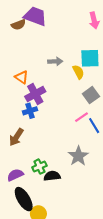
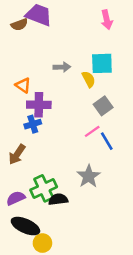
purple cross: (35, 94) -> (39, 105), turned 30
green cross: (39, 167) -> (44, 188), size x1.5
black ellipse: (24, 199) -> (25, 226), turned -35

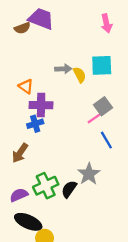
yellow semicircle: (89, 79) -> (80, 75), moved
pink line: (92, 131) -> (95, 118), moved
black semicircle: (58, 199) -> (69, 189), moved, turned -48

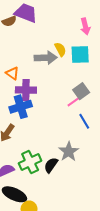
pink arrow: (106, 23) -> (85, 26), moved
gray arrow: (63, 69) -> (46, 58), size x1.5
yellow semicircle: (80, 75) -> (60, 49), moved
blue cross: (35, 124) -> (21, 107), size x1.5

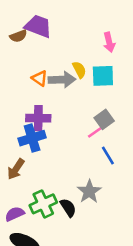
orange triangle: (12, 73) -> (40, 78), moved
black semicircle: (51, 165) -> (68, 208), turned 112

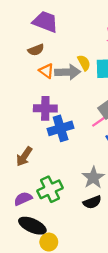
brown semicircle: (18, 36) -> (36, 50), moved
blue cross: (32, 138) -> (61, 128), moved
black semicircle: (68, 208) -> (92, 202), moved, turned 102

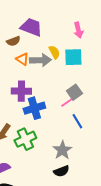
purple trapezoid: (45, 22) -> (31, 27), moved
green cross: (50, 189) -> (25, 139), moved

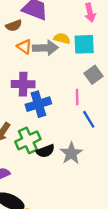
yellow semicircle: (54, 52) -> (62, 38), turned -48
gray square: (74, 92) -> (93, 75), moved
pink line: (67, 102) -> (77, 97), turned -56
black semicircle: (61, 171) -> (45, 151), moved

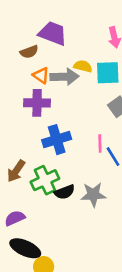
purple cross: (23, 84) -> (37, 103), moved
pink line: (77, 97) -> (100, 143), moved
gray star: (71, 153) -> (93, 195), turned 30

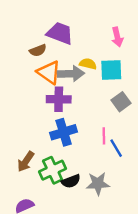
orange triangle: (41, 75) -> (49, 72), size x1.5
purple cross: (37, 103) -> (59, 99), moved

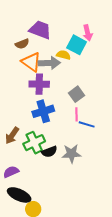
cyan square: (111, 70) -> (77, 45), moved, turned 30
gray square: (121, 102) -> (77, 94), moved
blue line: (116, 148) -> (87, 124), turned -42

